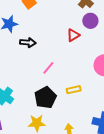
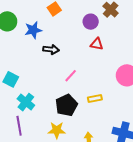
purple circle: (90, 21) -> (91, 22), moved
red triangle: (73, 35) -> (97, 44), turned 40

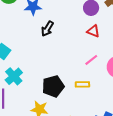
black arrow: (51, 49) -> (47, 29), turned 105
pink line: (71, 76) -> (91, 60), moved

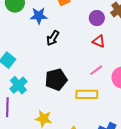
yellow rectangle: (82, 84) -> (87, 94), size x1.5
black pentagon: (53, 86) -> (56, 80), moved

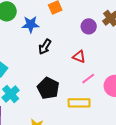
red triangle: (99, 41) -> (79, 57), moved
black pentagon: (56, 80) -> (48, 88), turned -30

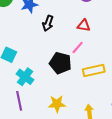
pink line: (88, 79) -> (78, 47), moved

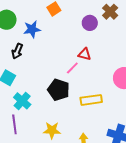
black arrow: (48, 23) -> (17, 51), moved
pink line: (78, 47) -> (72, 68), moved

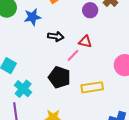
black arrow: (17, 51) -> (56, 37), moved, turned -105

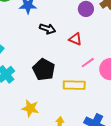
pink line: (73, 55) -> (88, 63), moved

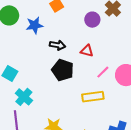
black pentagon: (44, 70) -> (63, 70), moved

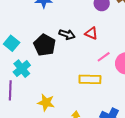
black arrow: (58, 45) -> (67, 34), moved
black pentagon: (63, 70) -> (45, 45), moved

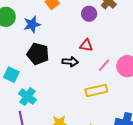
black arrow: (67, 34) -> (70, 62), moved
black pentagon: (45, 45) -> (38, 54), moved

